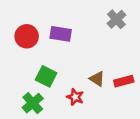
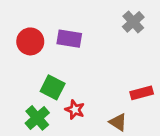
brown triangle: (97, 79) -> (118, 122), moved
red star: (75, 97) -> (75, 110), moved

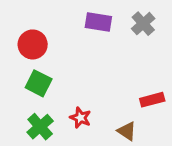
purple rectangle: (69, 39) -> (98, 22), moved
green square: (53, 87) -> (39, 83), moved

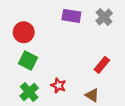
red rectangle: (152, 100) -> (102, 65), moved, turned -35

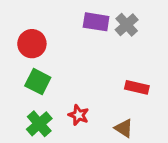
gray cross: (104, 17) -> (127, 25), moved
red rectangle: (102, 65) -> (137, 87), turned 63

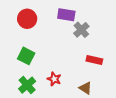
gray cross: (127, 25) -> (81, 30), moved
red circle: (32, 44) -> (27, 19), moved

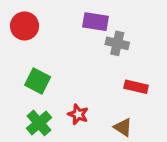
red circle: (27, 19) -> (25, 26), moved
gray cross: (81, 30) -> (117, 43), turned -35

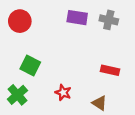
gray cross: (117, 43) -> (109, 20), moved
green cross: (39, 123) -> (17, 95), moved

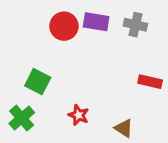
red circle: (20, 21) -> (64, 26), moved
red rectangle: (110, 70) -> (150, 82), moved

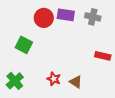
green square: (38, 82) -> (24, 45), moved
brown triangle: (124, 128) -> (76, 82), moved

